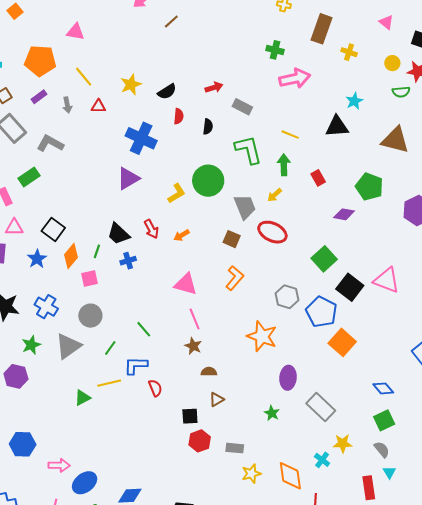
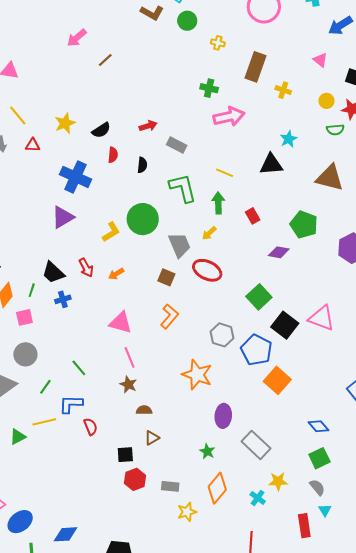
orange diamond: (290, 476) -> (217, 488), moved, turned 48

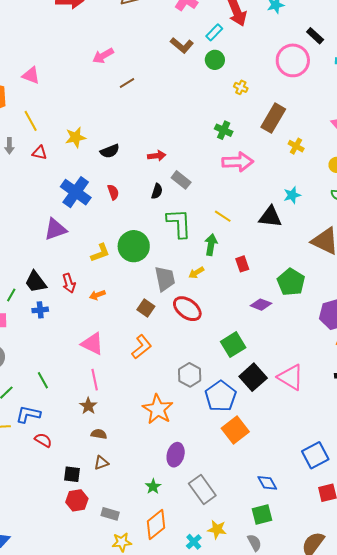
red semicircle: (113, 155) -> (113, 192), moved, turned -35
black semicircle: (142, 165) -> (157, 191), moved
red semicircle: (90, 427) -> (43, 440), turned -48

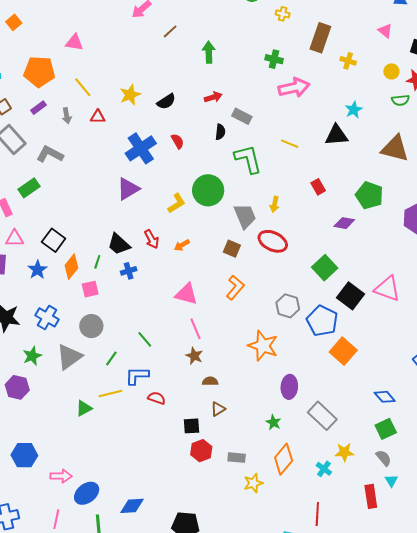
blue cross: (76, 192) -> (141, 148), turned 32
green arrow: (211, 245) -> (209, 52), moved
yellow arrow: (196, 273) -> (275, 204), turned -35

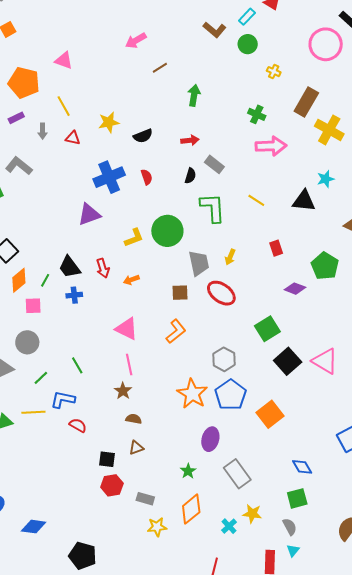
yellow cross: (348, 61) -> (329, 130), size x1.8
brown square: (232, 249) -> (180, 293), turned -36
blue pentagon: (322, 321) -> (231, 395), moved

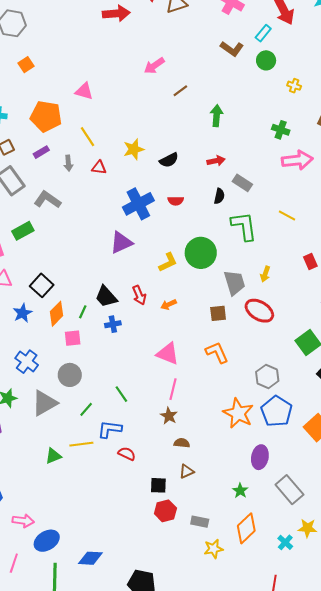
red semicircle: (147, 177) -> (176, 201), turned 112
orange L-shape: (176, 331) -> (217, 352), turned -70
pink line: (129, 365) -> (173, 389), turned 30

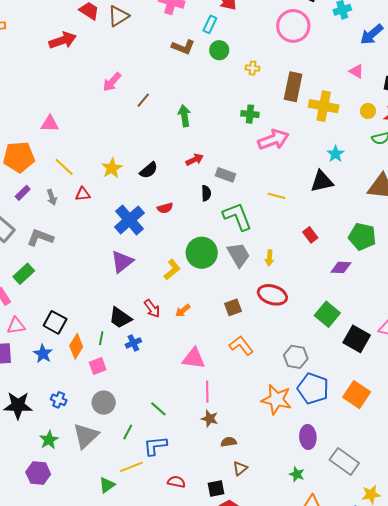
gray trapezoid: (235, 283) -> (239, 255), moved
blue cross: (27, 362) -> (59, 400), size x0.7
red semicircle: (127, 454) -> (176, 482), moved

